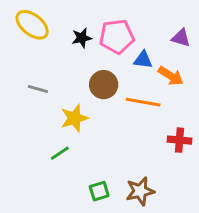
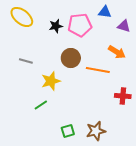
blue triangle: (143, 60) -> (105, 12), moved

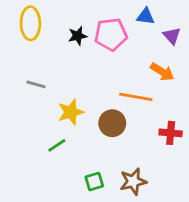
yellow ellipse: (22, 17) -> (30, 23), turned 50
purple triangle: (124, 26) -> (172, 36), turned 32
brown circle: (71, 58) -> (112, 123), moved

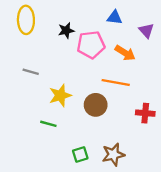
blue triangle: (146, 16) -> (115, 18), moved
pink pentagon: (111, 34) -> (91, 45), moved
orange arrow: (162, 72) -> (125, 53), moved
green line: (57, 145) -> (48, 124), turned 49

